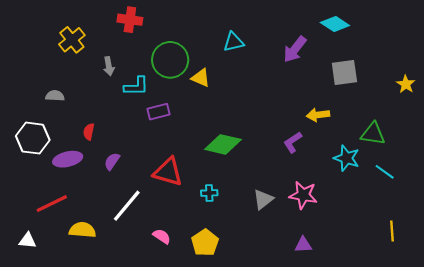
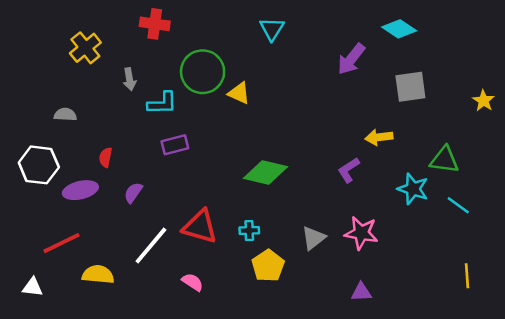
cyan triangle: (234, 42) -> (272, 29), moved, turned -45
purple rectangle: (158, 112) -> (175, 145), moved
red triangle: (168, 172) -> (200, 227), moved
yellow pentagon: (205, 243) -> (268, 266), moved

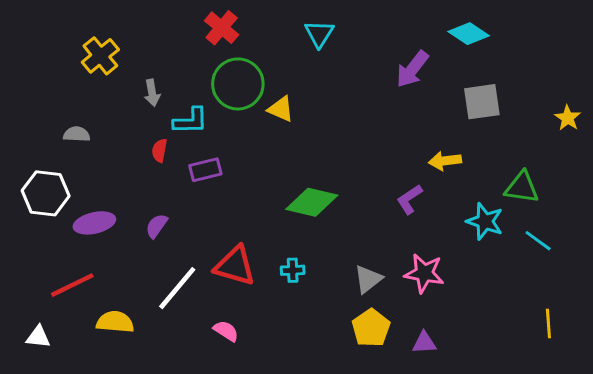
red cross: (155, 24) -> (222, 28), moved, turned 32
red semicircle: (106, 157) -> (159, 150), moved
yellow pentagon: (268, 266) -> (371, 328), moved

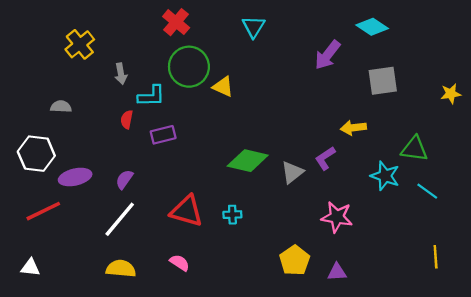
yellow star: (568, 118) -> (451, 94), turned 30
gray triangle: (368, 279) -> (292, 172), moved
red line: (72, 285) -> (43, 211), moved
white line: (177, 288) -> (120, 219), moved
yellow semicircle: (115, 322) -> (121, 269), moved

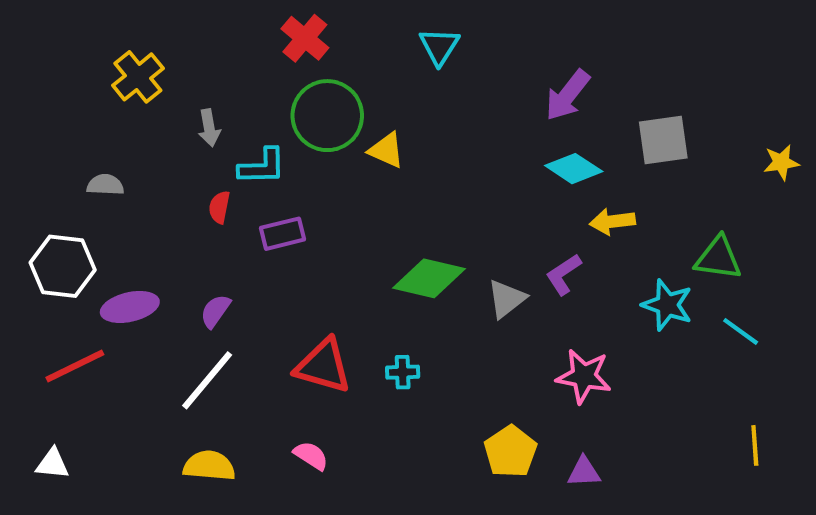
cyan diamond: (372, 27) -> (574, 169), moved

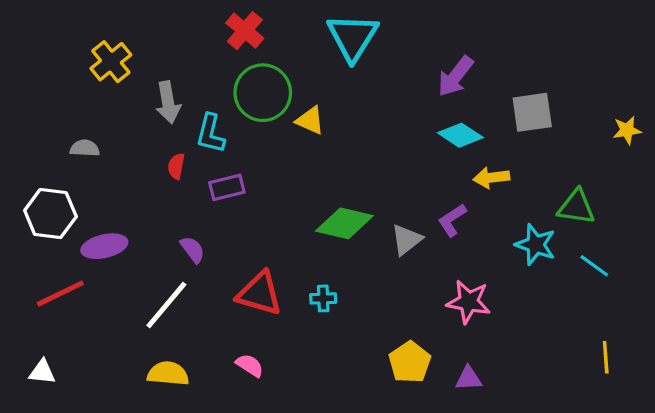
cyan triangle: (439, 46) -> (353, 37), size x1.6
gray arrow: (209, 128) -> (168, 102), size x1.4
cyan L-shape: (262, 166) -> (210, 133), turned 105
purple semicircle: (215, 311) -> (193, 249), moved, turned 108

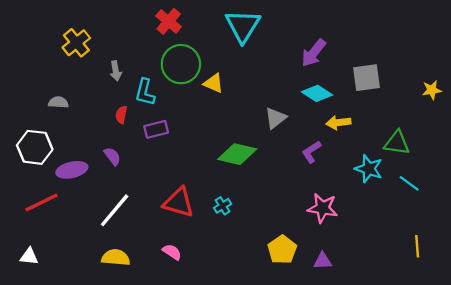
gray arrow: (168, 102) -> (116, 71), size x0.7
gray triangle: (406, 240) -> (275, 118), moved
purple semicircle: (193, 249) -> (112, 156), moved
cyan cross: (323, 298) -> (223, 206), turned -30

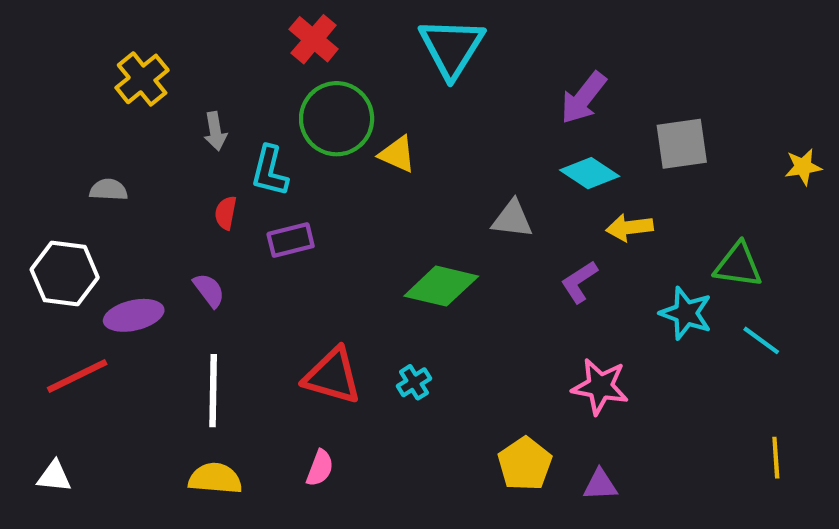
gray triangle: (275, 118) -> (512, 219), turned 45
white line: (115, 210) -> (213, 391), turned -39
pink semicircle: (172, 252) -> (320, 468), turned 78

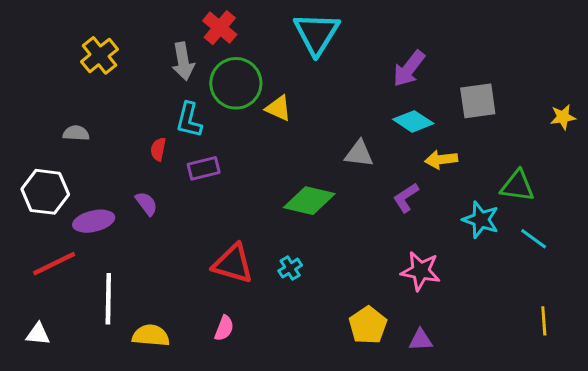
gray arrow: (215, 131) -> (183, 61), moved, size x1.4
white line: (213, 391) -> (108, 299), moved

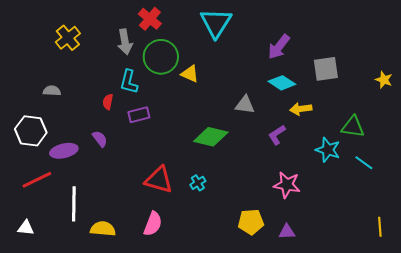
yellow star: (563, 117) -> (384, 80), turned 30
yellow line: (544, 321) -> (380, 227), moved
yellow pentagon: (368, 325) -> (251, 222), turned 30
pink semicircle: (224, 328) -> (153, 224), size x1.4

